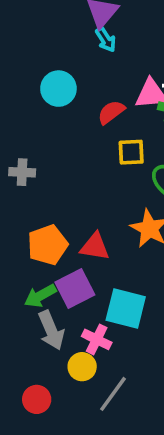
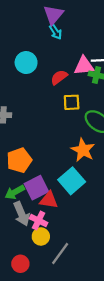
red triangle: (95, 247) -> (49, 200), moved
cyan square: (126, 308) -> (72, 181), moved, turned 35
pink cross: (97, 339) -> (39, 221), moved
red circle: (37, 399) -> (20, 264), moved

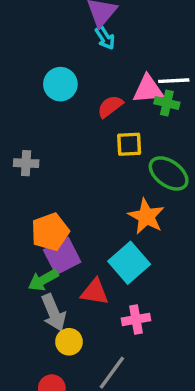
purple square: (36, 188) -> (62, 256), moved
pink cross: (39, 221) -> (136, 319), moved, turned -36
yellow circle: (41, 236) -> (69, 342), moved

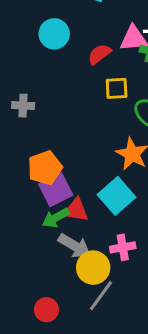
green arrow: (43, 280) -> (56, 218), moved
red triangle: (95, 292) -> (76, 210), moved
gray arrow: (54, 313) -> (74, 246), moved, turned -36
yellow circle: (69, 342) -> (93, 268), moved, size x1.4

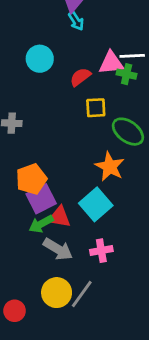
yellow circle: (93, 268) -> (57, 293), moved
red circle: (46, 310) -> (15, 311), moved

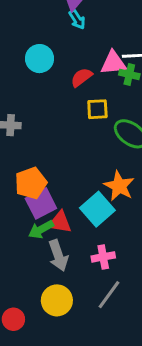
orange star: (110, 167) -> (119, 186), moved
gray arrow: (58, 249) -> (58, 256), turned 40
gray line: (82, 294) -> (109, 295), moved

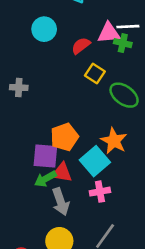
yellow square: (97, 109) -> (95, 74), turned 36
orange pentagon: (31, 183) -> (64, 137), moved
purple square: (41, 203) -> (45, 156), turned 32
pink cross: (103, 257) -> (100, 192), moved

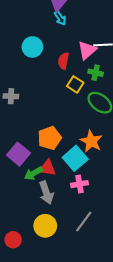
pink triangle: (109, 33) -> (87, 50), turned -36
green cross: (123, 43) -> (96, 73), moved
red semicircle: (81, 46) -> (63, 61), turned -42
purple square: (45, 156) -> (18, 154), moved, turned 35

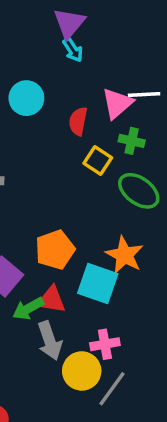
cyan square: (75, 158) -> (98, 284), turned -30
pink cross: (80, 184) -> (105, 344), moved
yellow circle: (45, 226) -> (82, 371), moved

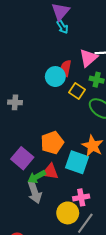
cyan circle: (26, 98) -> (55, 77), moved
gray arrow: (50, 341) -> (35, 192), moved

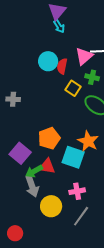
cyan circle: (55, 77) -> (48, 61), moved
yellow circle: (68, 213) -> (51, 206), moved

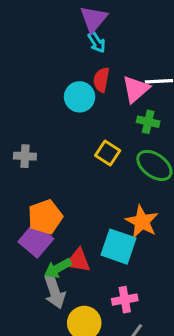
red semicircle: (62, 66) -> (101, 80), moved
yellow square: (73, 88) -> (108, 153), moved
orange pentagon: (49, 138) -> (45, 217), moved

